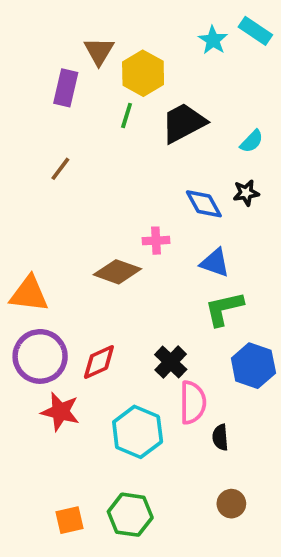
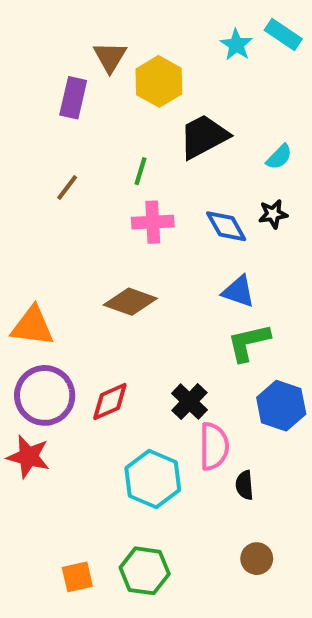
green line: (127, 116) -> (141, 171), moved
pink cross: (156, 241) -> (153, 222), moved, size x1.4
red star: (60, 412) -> (28, 457), moved

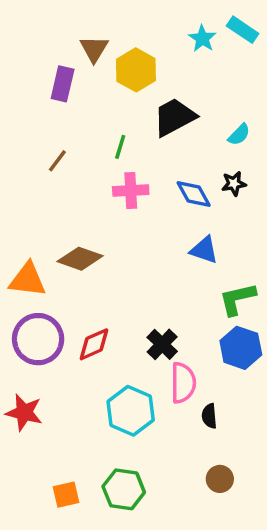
brown diamond: (130, 302) -> (80, 259), moved
green L-shape: (249, 342) -> (237, 299), moved
red star: (28, 457) -> (24, 413), moved

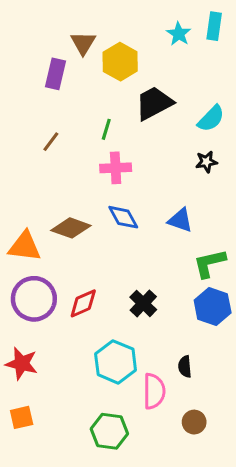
cyan rectangle: (243, 30) -> (214, 26), turned 64
cyan semicircle: (239, 135) -> (211, 119), size x1.4
blue diamond: (194, 194) -> (123, 217), moved
pink semicircle: (183, 383) -> (154, 391), moved
orange square: (66, 495) -> (22, 417), moved

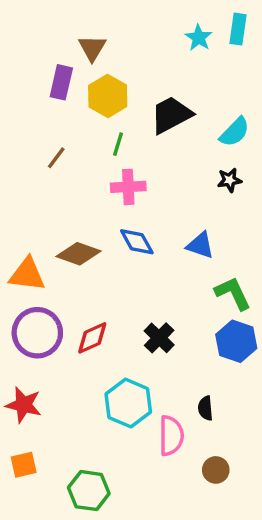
yellow hexagon: (120, 62) -> (108, 96), moved
green L-shape: (210, 263) -> (233, 293), turned 78
green hexagon: (109, 431) -> (89, 491), moved

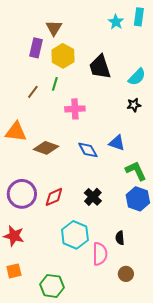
black trapezoid: (171, 115) -> (100, 67), turned -80
green line: (118, 144) -> (55, 84), moved
blue diamond: (137, 242) -> (88, 150), moved
orange triangle: (27, 274) -> (16, 132), moved

